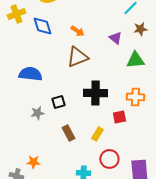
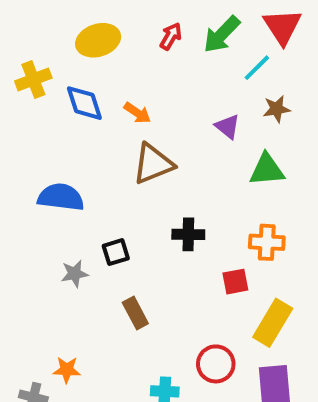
orange arrow: (77, 31) -> (137, 113), moved
black cross: (95, 93) -> (188, 234), size x0.7
yellow rectangle: (97, 134) -> (273, 323), moved, size x1.6

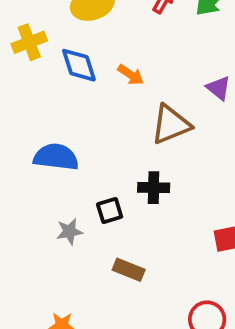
brown triangle: (153, 164) -> (171, 124), moved
black cross: (188, 234) -> (154, 188), moved
brown rectangle: (135, 313) -> (129, 270), turned -40

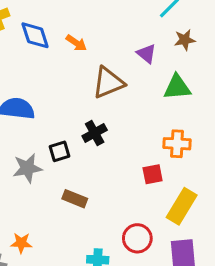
black cross: (154, 188) -> (95, 133), turned -30
gray star: (69, 232) -> (27, 168), size x1.4

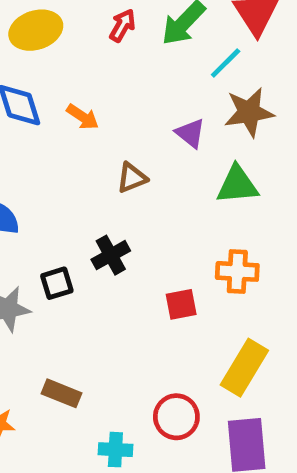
brown star: (185, 40) -> (249, 112), size x1.5
brown triangle: (108, 83) -> (132, 178), size x0.6
red square: (153, 174) -> (181, 304), moved
brown rectangle: (75, 199) -> (62, 393), moved

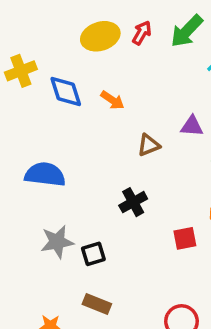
yellow ellipse: (36, 30) -> (100, 36), moved
purple triangle: (190, 133) -> (192, 126), moved, turned -35
black square: (57, 283) -> (93, 254), moved

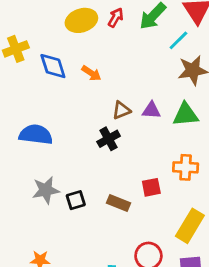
purple triangle: (192, 126) -> (151, 110), moved
black cross: (133, 202) -> (109, 139), moved
brown rectangle: (97, 304) -> (119, 203), moved

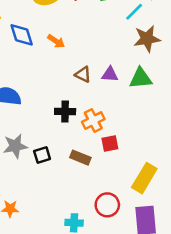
brown triangle: (121, 110) -> (83, 74), turned 48
black cross: (109, 139) -> (65, 112), moved, turned 30
orange cross: (186, 167) -> (93, 120), moved, turned -30

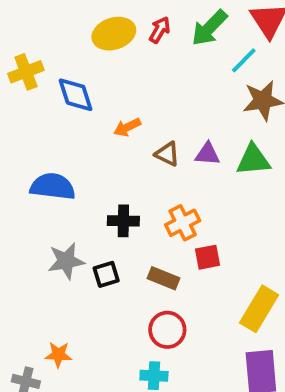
orange arrow: (56, 41) -> (127, 127), moved, turned 120
black cross: (65, 112) -> (123, 221), moved
red circle: (107, 205) -> (167, 330), moved

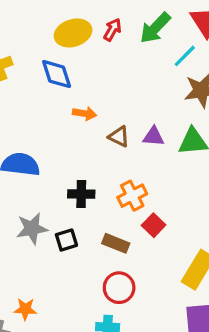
blue diamond: (76, 95) -> (57, 74), moved
orange arrow: (127, 127) -> (85, 113), turned -145
red square: (207, 257) -> (154, 225), turned -35

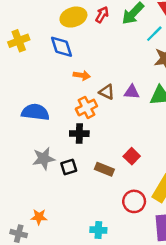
orange cross: (132, 196) -> (87, 107), moved
red circle: (119, 288) -> (134, 201), moved

